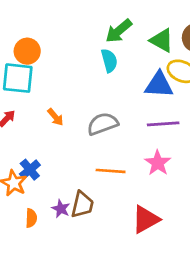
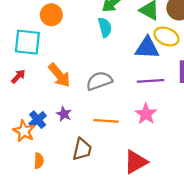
orange circle: (27, 51) -> (51, 15), moved
orange arrow: (55, 117) -> (59, 75), size x1.6
purple star: (61, 209) -> (64, 114), moved

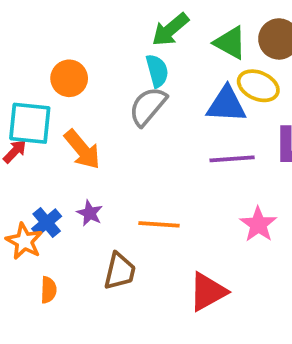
orange circle: (51, 15) -> (69, 78), moved
cyan square: (27, 42) -> (30, 123), moved
gray semicircle: (99, 81) -> (148, 106), moved, turned -30
pink star: (146, 114) -> (258, 224), moved

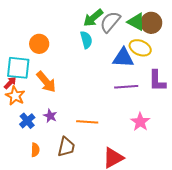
green triangle: (230, 43) -> (136, 22), moved
gray semicircle: (148, 106) -> (110, 22), moved
orange star: (24, 241) -> (15, 96), moved
orange semicircle: (49, 290) -> (35, 150), moved

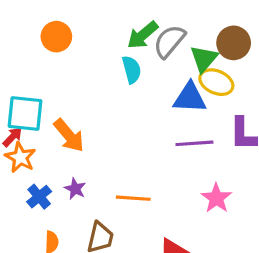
green triangle: (136, 22) -> (204, 59), moved, turned 42
orange circle: (39, 44) -> (56, 37), moved

